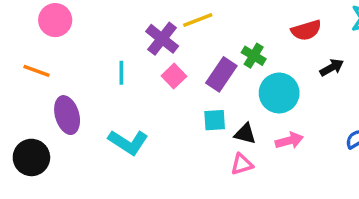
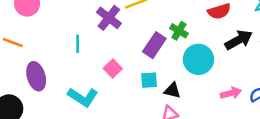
black arrow: (332, 68) -> (239, 40), size x1.5
pink square: (174, 76) -> (113, 68), moved
pink arrow: (289, 141) -> (231, 93), moved

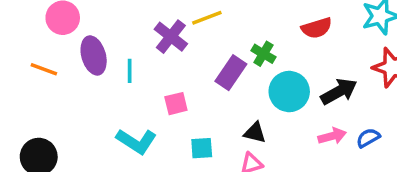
black arrow: (239, 40) -> (339, 92), moved
pink square: (113, 68) -> (176, 104), turned 30
purple ellipse: (36, 76) -> (94, 55), moved
cyan square: (149, 80) -> (202, 148), moved

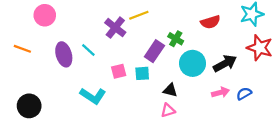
purple ellipse: (94, 55) -> (64, 54), moved
orange line: (44, 69) -> (22, 49), moved
cyan line: (130, 71) -> (88, 50), turned -48
cyan square: (202, 148) -> (142, 73), moved

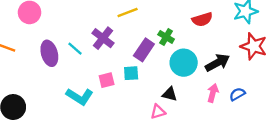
purple cross: (115, 28) -> (103, 38), moved
pink square: (119, 71) -> (107, 80), moved
black triangle: (170, 90) -> (170, 94), moved
pink arrow: (220, 92) -> (213, 93), turned -60

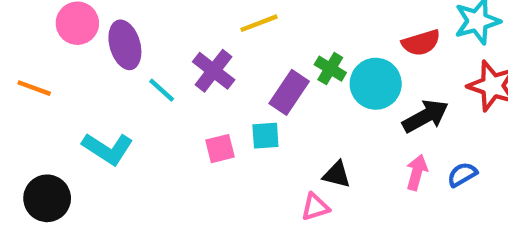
red semicircle: (202, 19) -> (421, 43), moved
purple ellipse: (49, 53) -> (125, 45), moved
cyan circle: (184, 63) -> (376, 84), moved
cyan L-shape: (80, 96) -> (108, 149), moved

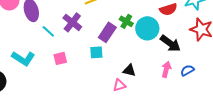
black arrow: (425, 116) -> (170, 43), turned 65
pink square: (220, 149) -> (60, 58), moved

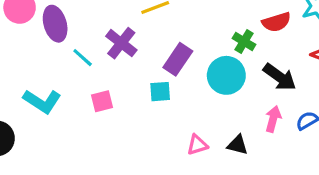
green cross: (126, 21) -> (244, 41), moved
cyan circle: (147, 28) -> (226, 75), moved
black triangle: (129, 70) -> (238, 145), moved

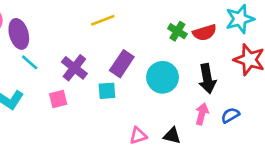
green cross: (244, 41) -> (177, 31), moved
purple cross: (121, 43) -> (74, 68), moved
cyan line: (83, 58) -> (30, 62), moved
black arrow: (280, 77) -> (207, 79), turned 44

